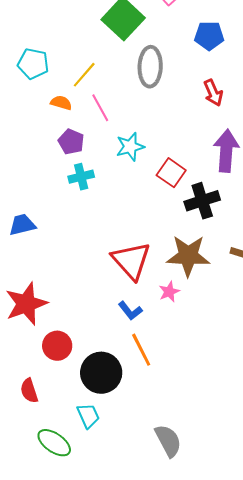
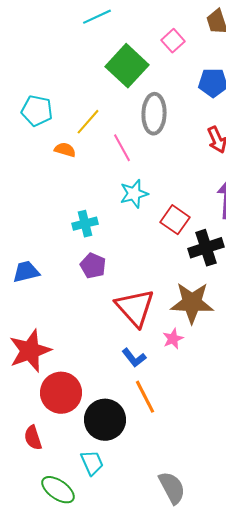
pink line: (100, 108) -> (122, 148), moved
purple pentagon: (71, 142) -> (93, 266), moved
red circle: (57, 346) -> (61, 393), size x1.4

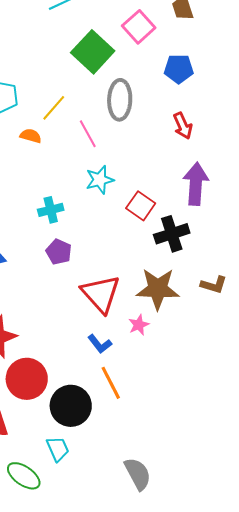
pink square: (173, 41) -> (139, 27), size x1.4

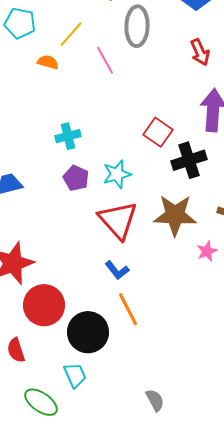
cyan star: (100, 180) -> (117, 174), moved
pink star: (139, 325) -> (207, 251), moved
gray semicircle: (138, 474) -> (155, 400), size x0.7

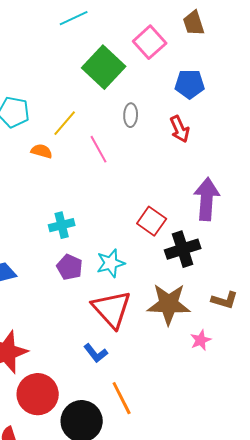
gray ellipse: (137, 26) -> (131, 115), size x0.6
red arrow: (200, 52) -> (180, 129), moved
blue L-shape: (117, 270) -> (96, 353), moved

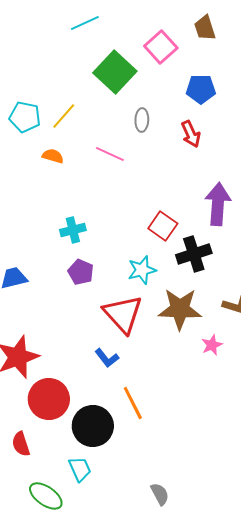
yellow line: (65, 123) -> (64, 116), moved
pink line: (99, 149) -> (110, 154), turned -36
cyan star: (111, 263) -> (142, 270), moved

